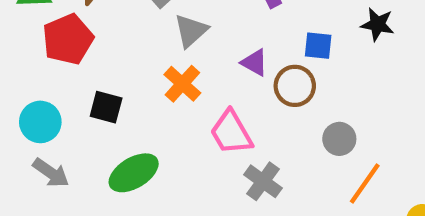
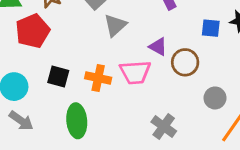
blue square: (318, 46) -> (211, 28), moved
orange cross: (182, 84) -> (98, 78), moved, turned -30
pink trapezoid: (231, 133) -> (135, 72), moved, turned -64
green ellipse: (134, 173) -> (77, 121), turned -64

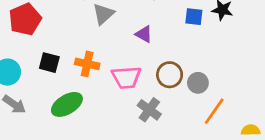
brown circle: (185, 62) -> (170, 75), moved
pink trapezoid: (135, 72) -> (126, 77), moved
green ellipse: (77, 121) -> (67, 104), turned 64

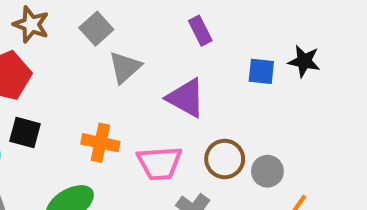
purple triangle: (144, 34) -> (186, 98), size x1.5
black square: (49, 63) -> (25, 133), moved

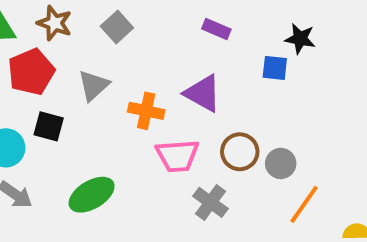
purple rectangle: (200, 31) -> (216, 29), turned -40
black star: (304, 61) -> (300, 39), moved
gray triangle: (125, 67) -> (94, 85), moved
orange cross: (100, 143) -> (146, 111), moved

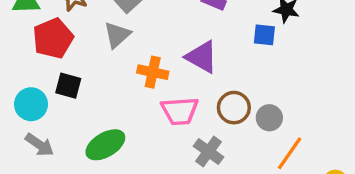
gray triangle: (94, 85) -> (117, 35), moved

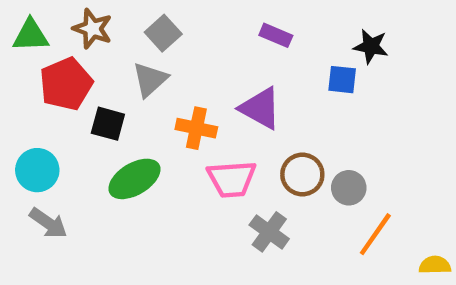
black square: (68, 86) -> (108, 124), moved
green ellipse: (105, 145) -> (134, 179), moved

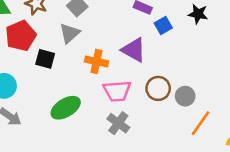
blue square: (342, 80) -> (163, 25), moved, turned -36
green ellipse: (134, 179) -> (66, 108), moved
gray cross: (269, 232) -> (118, 123), moved

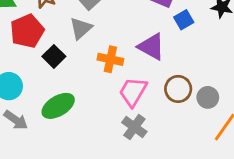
black square: (45, 59) -> (54, 56), turned 30
pink trapezoid: (117, 91) -> (133, 92), turned 124
green ellipse: (66, 108) -> (58, 106), moved

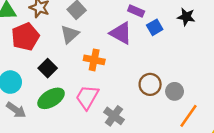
purple triangle: (151, 47) -> (121, 33), moved
black square: (54, 56) -> (48, 68), moved
pink trapezoid: (133, 92) -> (87, 97), moved

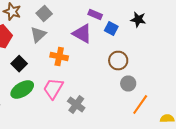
blue square: (155, 27) -> (111, 28), turned -32
brown circle: (150, 84) -> (118, 60), moved

